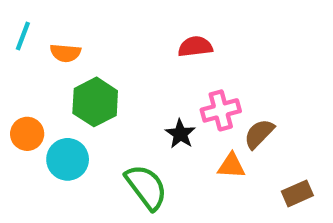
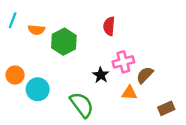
red semicircle: (195, 47) -> (109, 26), turned -78
green hexagon: (95, 102) -> (64, 42), moved

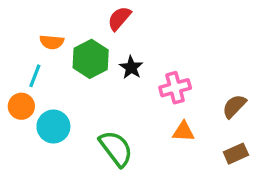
cyan line: (13, 20) -> (35, 76), moved
red semicircle: (109, 26) -> (119, 18), moved, turned 36
black star: (101, 75) -> (131, 67), moved
brown semicircle: (145, 75) -> (234, 106), moved

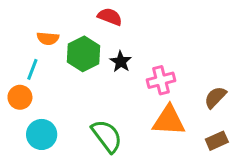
red semicircle: (119, 18) -> (110, 17), turned 70
cyan circle: (53, 127) -> (42, 134), moved
orange triangle: (184, 132) -> (169, 121), size x1.6

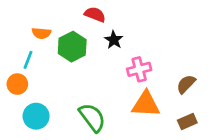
black star: (121, 62) -> (114, 40), moved

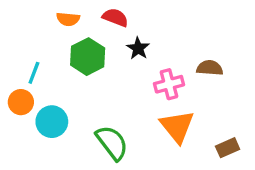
orange semicircle: (41, 33) -> (68, 19), moved
brown semicircle: (186, 84) -> (210, 68), moved, turned 50
orange triangle: (146, 104) -> (177, 127), turned 48
cyan circle: (36, 116) -> (52, 122), moved

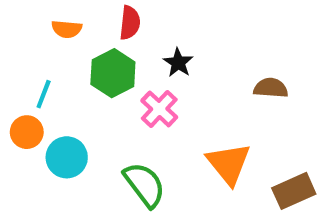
red semicircle: (115, 17) -> (130, 23), moved, turned 75
orange semicircle: (68, 19) -> (67, 29), moved
pink cross: (169, 84) -> (159, 109), moved, turned -32
brown rectangle: (228, 148) -> (294, 191), size x1.4

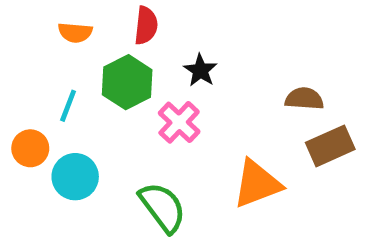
cyan line: (44, 94) -> (68, 106), moved
orange triangle: (229, 164) -> (257, 184), turned 48
brown rectangle: (294, 191) -> (330, 146), moved

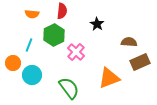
black star: (200, 70) -> (97, 24), moved

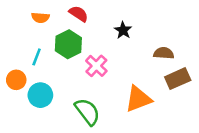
red semicircle: (62, 11) -> (79, 14), turned -63

